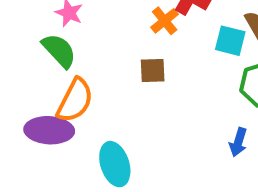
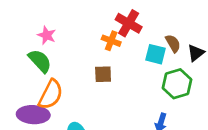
orange cross: (165, 21) -> (111, 41), turned -30

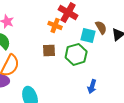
green hexagon: (177, 84) -> (76, 54), moved

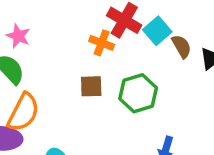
cyan square: (88, 35) -> (157, 31), moved, turned 35

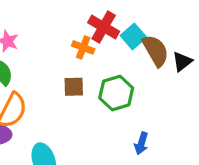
brown semicircle: (181, 46) -> (155, 51), size x1.5

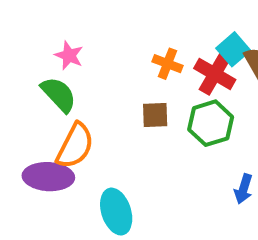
red cross: (104, 27) -> (215, 74), moved

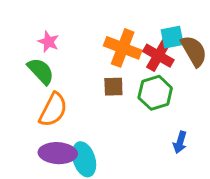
cyan square: (233, 49) -> (172, 37), turned 30
orange cross: (168, 64) -> (123, 48), size x1.6
purple ellipse: (48, 177) -> (58, 153), moved

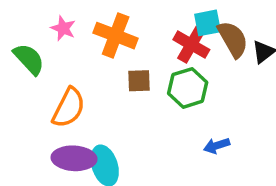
orange cross: (123, 48) -> (116, 36), moved
green semicircle: (41, 71) -> (29, 59), moved
blue arrow: (180, 142) -> (217, 146), turned 55

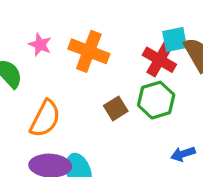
brown square: (139, 81) -> (116, 108), moved, turned -30

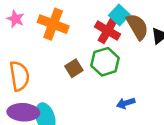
cyan square: (175, 40) -> (119, 15), turned -36
orange semicircle: (45, 119) -> (19, 76), turned -36

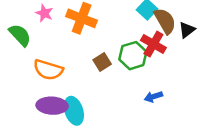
red cross: (108, 31) -> (153, 44), moved
orange semicircle: (19, 76) -> (48, 70), turned 116

